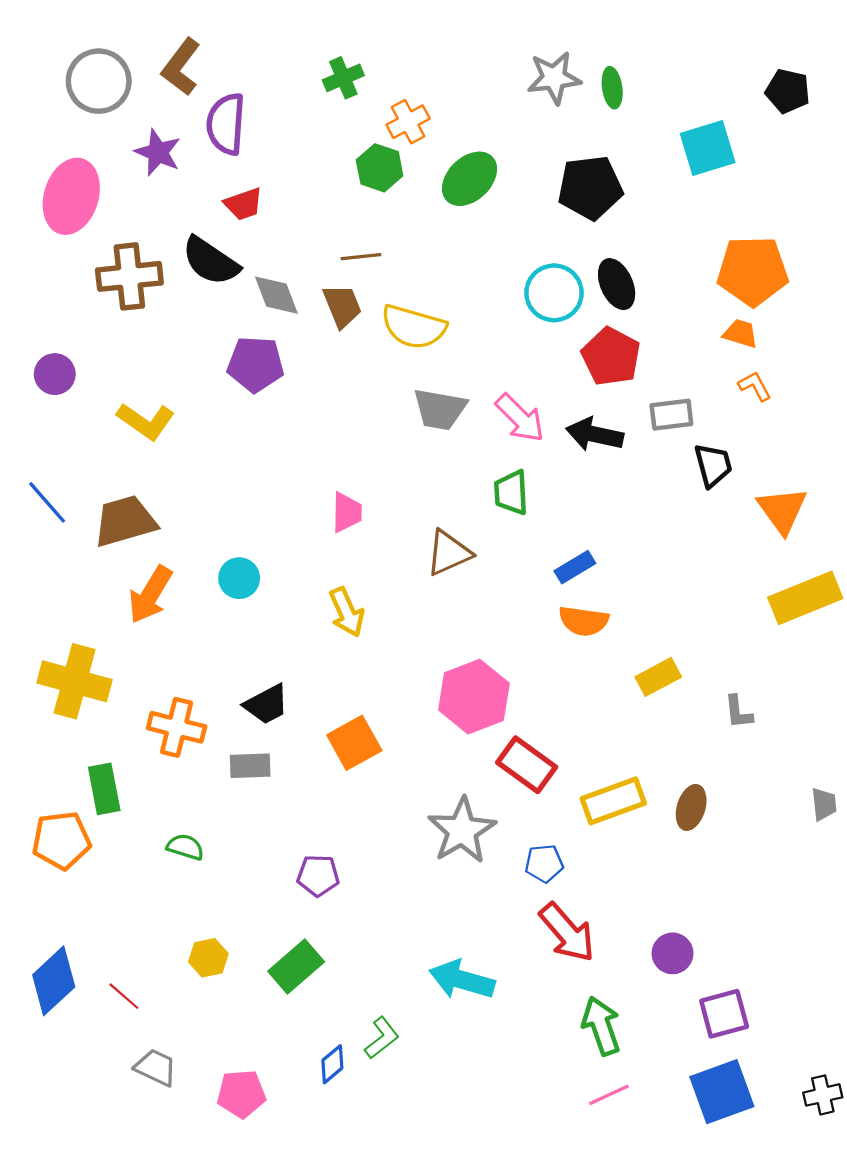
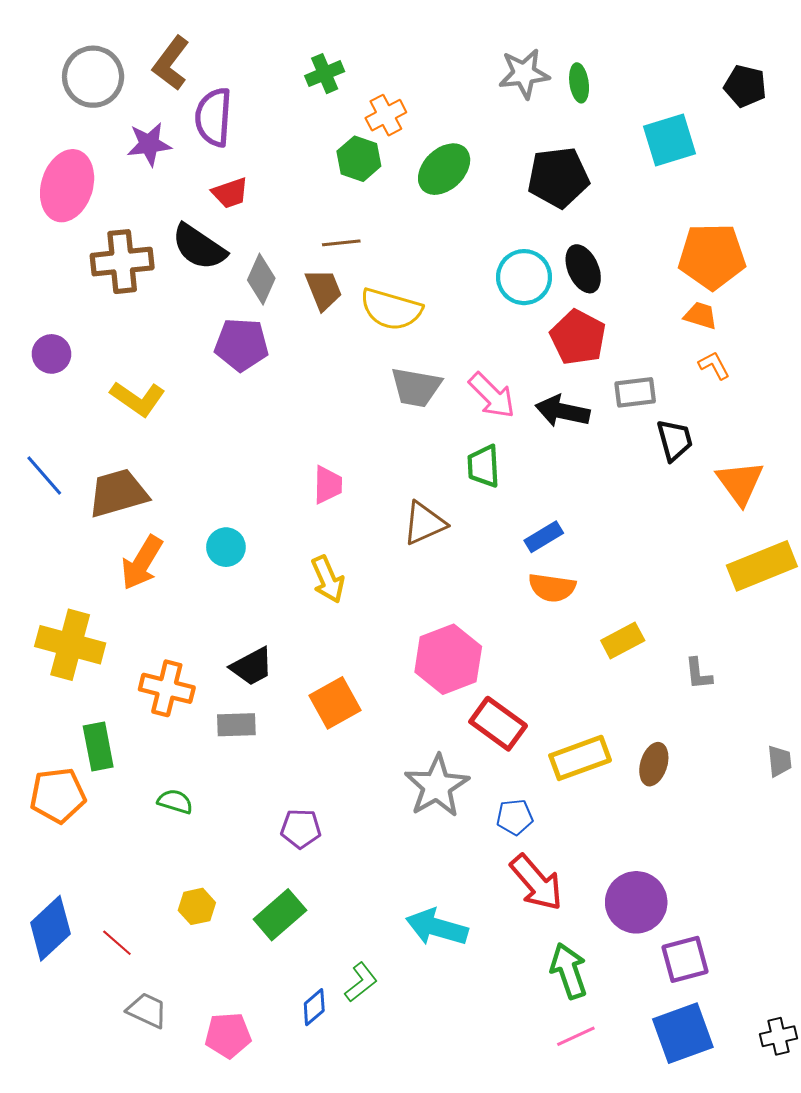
purple star: (158, 152) -> (149, 144), turned -30
gray diamond: (276, 295) -> (261, 279), turned 45
purple circle: (672, 953) -> (636, 902), size x1.6

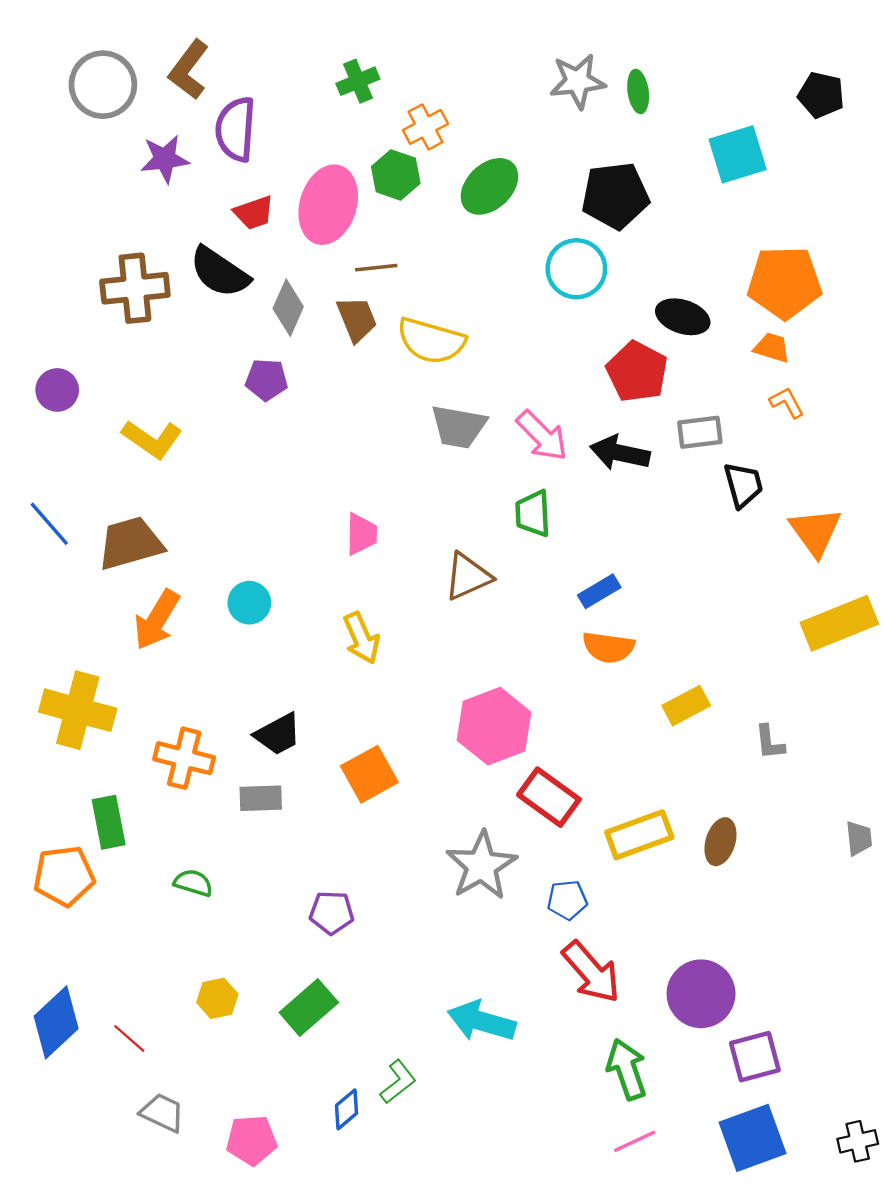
pink ellipse: (67, 186) -> (328, 205), moved
black ellipse: (583, 269) -> (683, 317), moved, turned -48
cyan circle: (524, 277) -> (576, 269), moved
purple pentagon: (242, 345) -> (266, 380), size x0.7

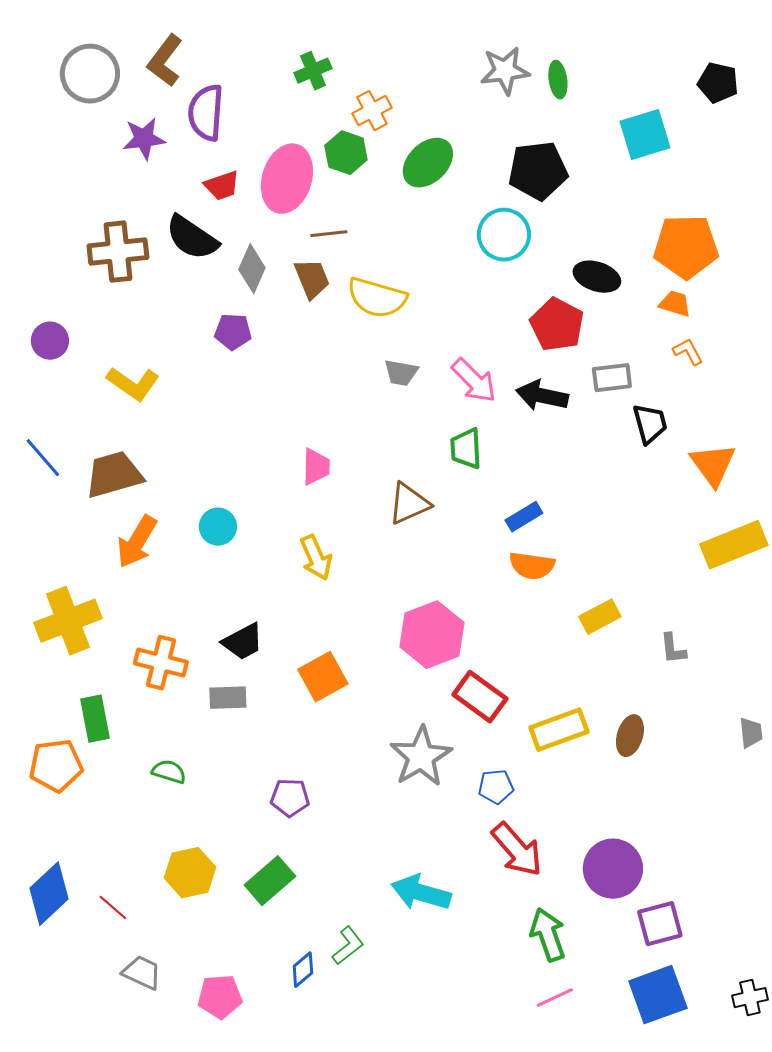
gray trapezoid: (459, 427) -> (401, 373), size x0.7
yellow cross: (78, 710) -> (68, 621), turned -36
yellow hexagon: (217, 998) -> (190, 873), size x1.4

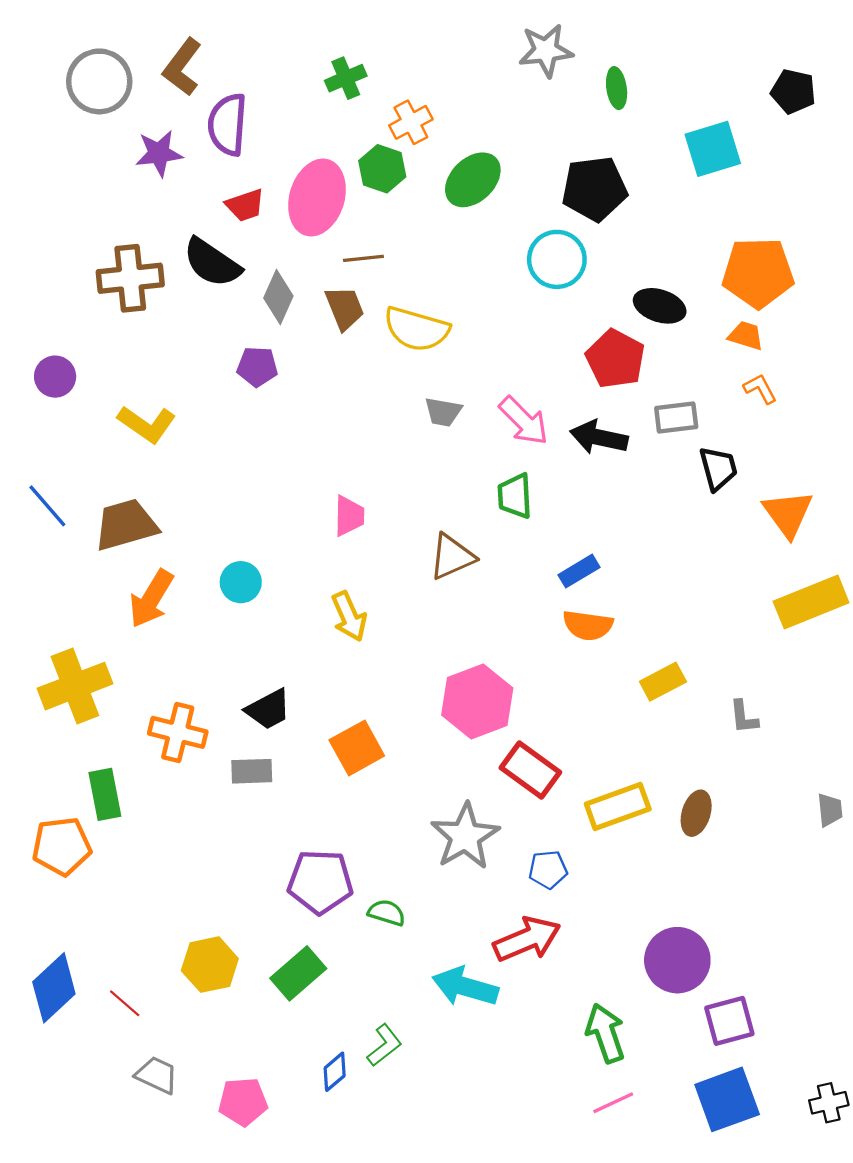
gray star: (505, 71) -> (546, 51), moved
green semicircle: (169, 772) -> (387, 913), moved
purple pentagon: (290, 798) -> (320, 882), size x1.5
red arrow: (517, 850) -> (527, 939), moved, turned -72

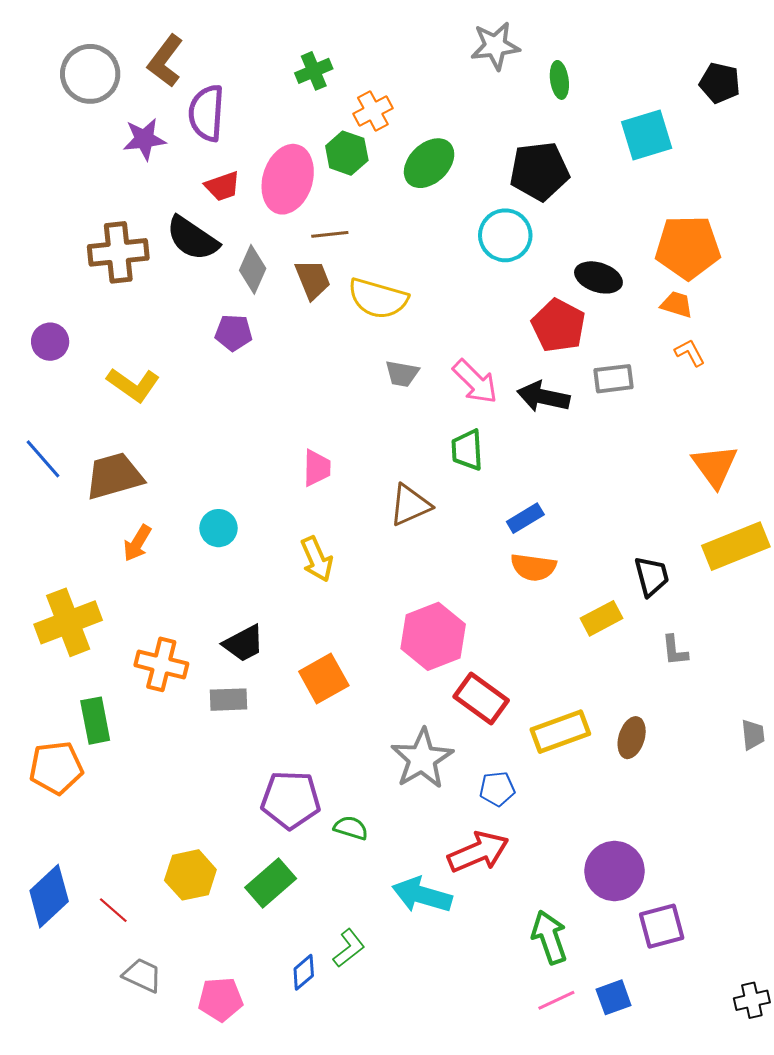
black trapezoid: (718, 468) -> (652, 576), moved
orange arrow: (151, 599) -> (137, 543), size x0.7
blue square: (727, 1099) -> (614, 997), moved, size x0.6

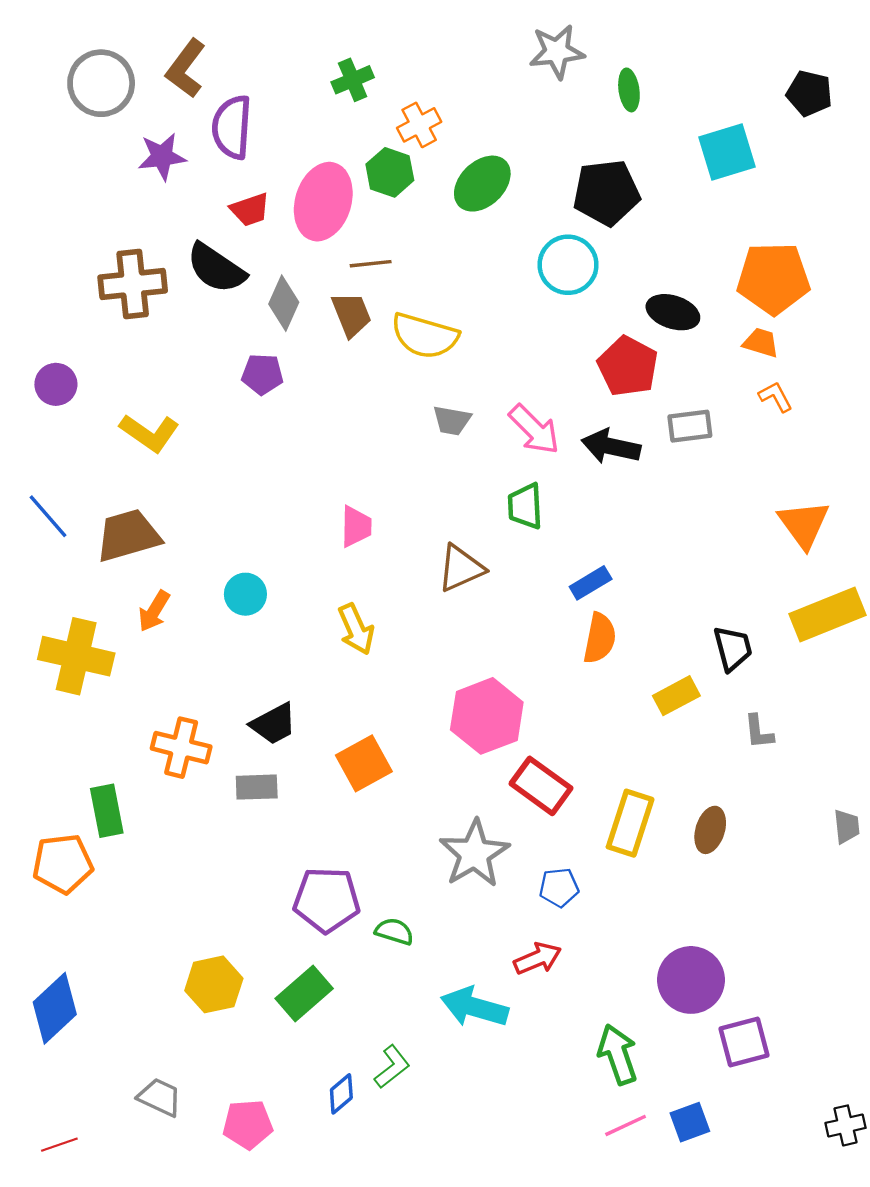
orange semicircle: (533, 567) -> (600, 638), turned -87
yellow cross: (68, 622) -> (76, 656), moved, turned 34
yellow rectangle: (560, 732) -> (630, 823), turned -52
red arrow: (478, 852) -> (538, 959), size x0.7
red line: (113, 910) -> (59, 1145), moved, turned -60

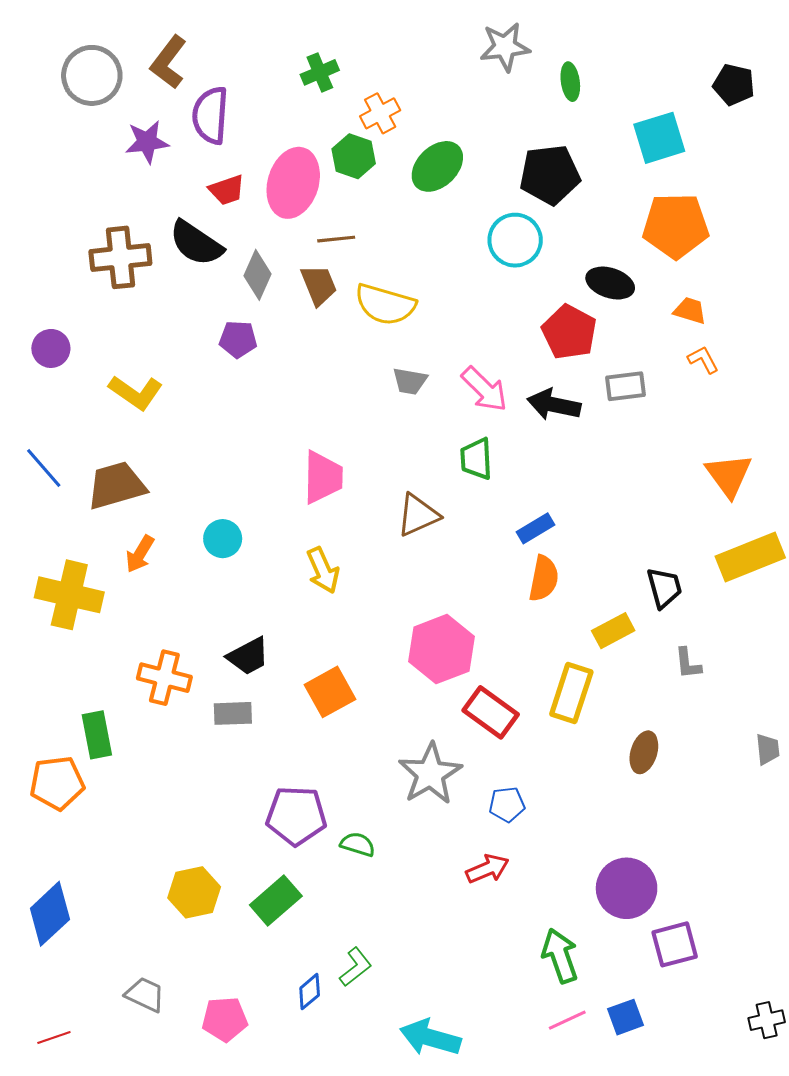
orange pentagon: (773, 278) -> (676, 226), moved
pink trapezoid: (356, 526) -> (323, 477), size x1.4
yellow rectangle: (630, 823) -> (571, 693), moved
cyan arrow: (474, 1007) -> (430, 1038), moved

